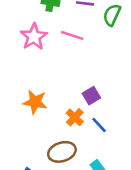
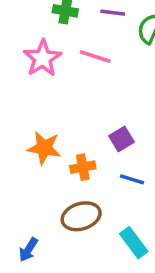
orange cross: (75, 117) -> (83, 167), moved, turned 36
blue line: (99, 125) -> (132, 179), turned -30

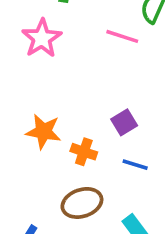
pink line: (95, 57) -> (122, 36), moved
orange cross: (83, 167) -> (84, 152), turned 30

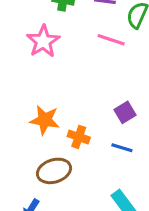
purple square: (124, 122) -> (125, 112), moved
brown ellipse: (82, 203) -> (54, 171), moved

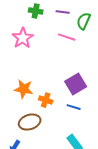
purple square: (125, 112) -> (76, 84), size x1.5

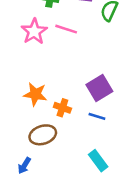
pink line: (67, 37) -> (66, 29), moved

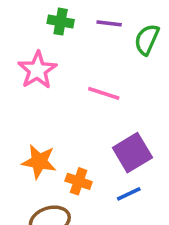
pink line: (66, 29) -> (104, 93), moved
blue line: (97, 116) -> (129, 194), turned -42

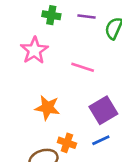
orange star: (39, 162) -> (47, 108), moved
orange cross: (79, 181) -> (67, 143), moved

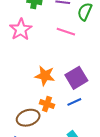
pink line: (83, 67) -> (66, 32), moved
orange star: (47, 108) -> (45, 76), moved

